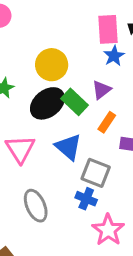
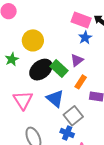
pink rectangle: (108, 29) -> (81, 20), turned -66
yellow circle: (52, 65) -> (33, 40), moved
gray square: (96, 173) -> (73, 116), turned 30

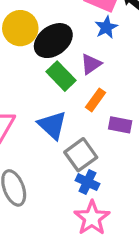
black ellipse: (41, 70) -> (53, 41), moved
blue cross: (67, 133) -> (87, 182), moved

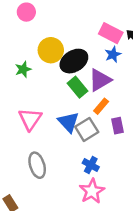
purple triangle: (91, 64) -> (100, 80), size x1.5
purple rectangle: (120, 125) -> (117, 126), turned 63
gray square: (81, 155) -> (87, 129), moved

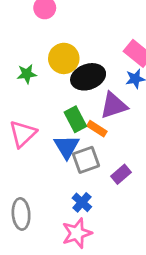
green rectangle: (78, 87) -> (75, 119), moved
orange rectangle: (101, 106) -> (97, 129), moved, turned 70
purple rectangle: (117, 126) -> (121, 174), moved, turned 49
gray ellipse: (37, 165) -> (21, 214), moved

